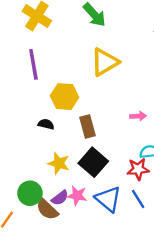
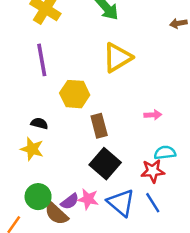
black semicircle: (46, 124) -> (39, 123), moved
yellow star: (59, 163) -> (32, 149), moved

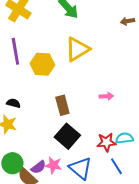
yellow hexagon: (75, 94) -> (42, 64), moved
cyan semicircle: (165, 153) -> (124, 138), moved
blue line: (153, 203) -> (116, 166), moved

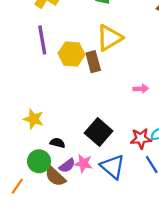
black semicircle: (13, 103) -> (57, 143), moved
brown rectangle: (62, 105) -> (93, 62), moved

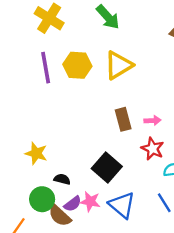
yellow hexagon: (72, 54) -> (77, 65), moved
brown rectangle: (93, 62) -> (123, 119), moved
red star: (141, 139) -> (153, 149), moved, turned 30

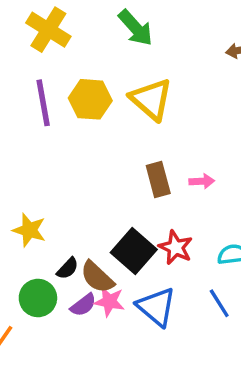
yellow triangle: (118, 65) -> (151, 99), turned -48
red star: (153, 149) -> (176, 247), moved
black semicircle: (62, 179) -> (68, 268), turned 119
brown semicircle: (60, 216) -> (97, 277), moved

